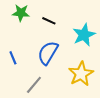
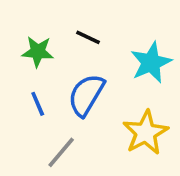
green star: (21, 13) -> (38, 52), moved
blue line: (13, 58) -> (38, 104), moved

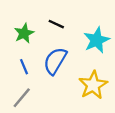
green star: (38, 52) -> (24, 33), turned -30
gray line: (61, 152) -> (22, 98), moved

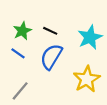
black line: (56, 24) -> (50, 31), moved
blue line: (24, 67) -> (18, 53), moved, turned -32

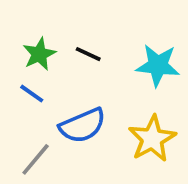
cyan star: (90, 37) -> (158, 65), turned 30
blue semicircle: (51, 57) -> (83, 126), moved, turned -144

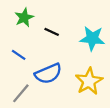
green star: (39, 54) -> (24, 18), moved

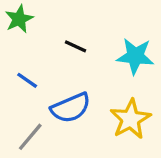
green star: (24, 18) -> (19, 19), moved

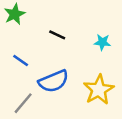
cyan star: (135, 56) -> (102, 42), size x0.6

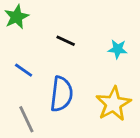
blue semicircle: (54, 81) -> (61, 94), turned -60
gray line: (23, 103) -> (26, 119), turned -65

